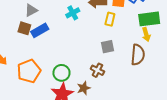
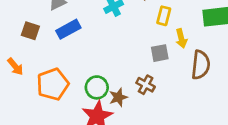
brown square: (24, 28) -> (30, 31), moved
yellow arrow: (146, 34) -> (181, 38), moved
brown star: (84, 88) -> (118, 97), moved

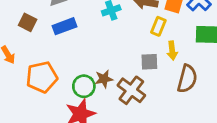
brown cross: (146, 85) -> (131, 90), size x1.5
brown star: (118, 97) -> (104, 79), moved

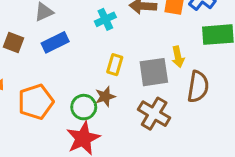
yellow rectangle: (158, 26) -> (115, 65), moved
gray square: (149, 62) -> (154, 72), size x1.5
brown cross: (131, 90) -> (154, 114), moved

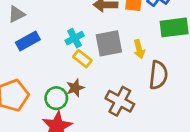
cyan cross: (105, 19) -> (75, 38), moved
yellow rectangle: (115, 65) -> (82, 59), turned -66
gray square: (154, 72) -> (109, 43), moved

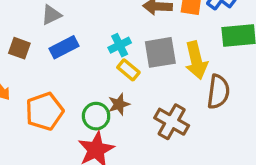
yellow arrow: (139, 49) -> (196, 60), size x1.6

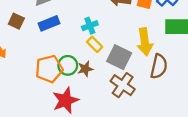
gray square: (160, 52) -> (119, 57), moved, turned 30
orange pentagon: (44, 111) -> (49, 69), moved
green circle: (96, 116) -> (68, 65), moved

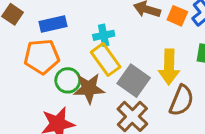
yellow rectangle: (95, 44) -> (106, 60), size x1.5
orange pentagon: (49, 69) -> (42, 57), moved
brown star: (85, 69) -> (89, 88), size x1.5

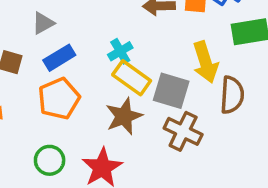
green circle: (68, 80) -> (50, 160), moved

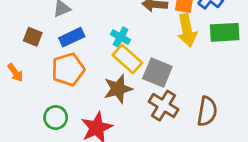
cyan cross: (120, 51) -> (120, 37), turned -36
yellow arrow: (205, 62) -> (187, 30), moved
brown semicircle: (232, 95) -> (207, 111), moved

